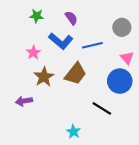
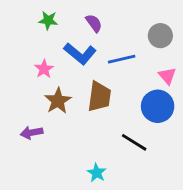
brown trapezoid: (76, 74) -> (99, 97), turned -30

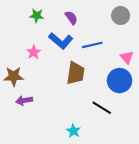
gray circle: (160, 36) -> (121, 16), moved
brown star: (58, 101) -> (14, 76), moved, turned 30

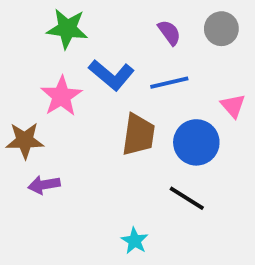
green star: (37, 16) -> (67, 29), size x1.5
purple semicircle: (71, 18) -> (169, 33), moved
pink star: (34, 52) -> (61, 96), size x1.5
blue circle: (120, 81) -> (196, 142), moved

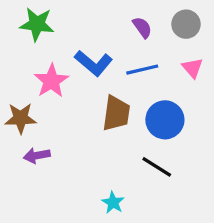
green star: (67, 29) -> (37, 24), moved
pink triangle: (233, 106) -> (192, 68), moved

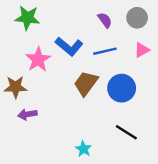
pink triangle: (192, 68) -> (142, 50), turned 42
brown trapezoid: (116, 113) -> (86, 83), turned -152
black line: (157, 167) -> (126, 132), moved

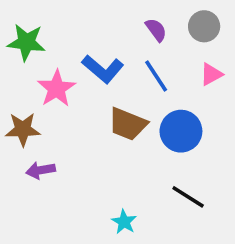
green star: (27, 18) -> (26, 42), moved
blue line: (105, 51) -> (156, 76), turned 70
brown trapezoid: (86, 83) -> (128, 124), turned -104

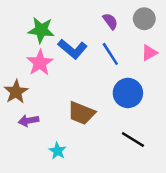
green star: (26, 42) -> (41, 30), moved
brown trapezoid: (128, 124) -> (81, 113), moved
brown star: (23, 129) -> (16, 92), turned -30
cyan star: (124, 222) -> (57, 151), moved

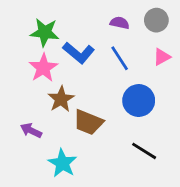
purple semicircle: (110, 21) -> (120, 23), turned -42
brown star: (16, 92) -> (61, 99), moved
purple arrow: (29, 121) -> (31, 130), turned 36
cyan star: (57, 151) -> (62, 163), size x1.5

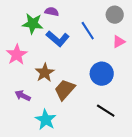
purple semicircle: (120, 23) -> (52, 12), moved
blue line: (120, 58) -> (88, 31), moved
pink star: (43, 68) -> (17, 55), moved
brown trapezoid: (88, 122) -> (65, 90), turned 110

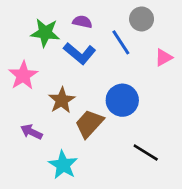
purple semicircle: (52, 12) -> (82, 22), moved
gray circle: (115, 15) -> (142, 19), moved
blue circle: (102, 74) -> (122, 100), moved

